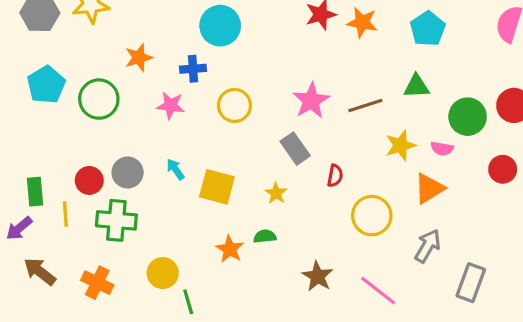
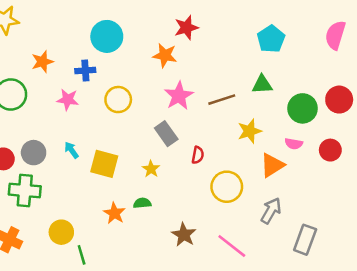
orange star: (362, 22) -> (165, 55), moved
pink semicircle: (442, 149) -> (294, 144), moved

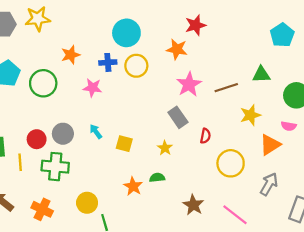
cyan pentagon: (271, 39) -> (282, 35), moved
yellow circle: (118, 100) -> (136, 66), moved
yellow square: (104, 164) -> (124, 144), size x0.7

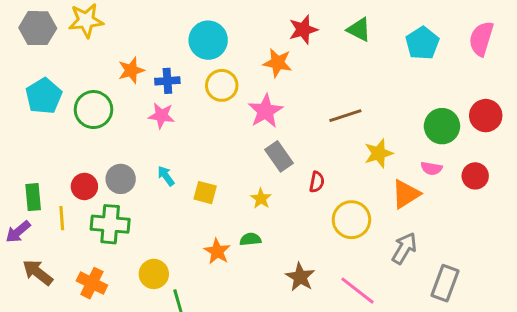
blue cross: (108, 62) -> (167, 81), moved
green triangle: (261, 75) -> (359, 30), moved, turned 30
pink star: (189, 84) -> (265, 111), moved

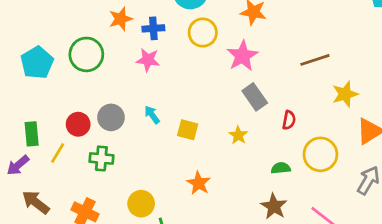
cyan pentagon: (44, 96) -> (37, 63), moved
yellow line: (62, 218) -> (58, 153), turned 35
green cross: (110, 224) -> (101, 158), size x0.7
green semicircle: (250, 239) -> (281, 168), moved

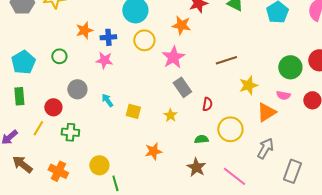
green circle: (86, 54) -> (59, 56), size x0.6
gray circle: (111, 117) -> (77, 89), moved
green rectangle: (32, 134) -> (19, 96), moved
orange star: (199, 183) -> (153, 151), moved, turned 30

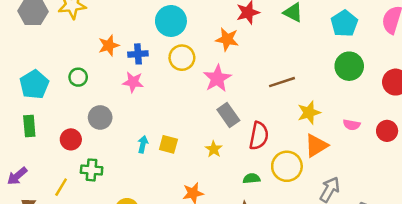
green circle: (290, 67) -> (349, 66), moved
cyan arrow: (107, 100) -> (143, 144), moved, turned 48
red semicircle: (207, 104) -> (259, 136), size x1.6
orange triangle: (266, 112) -> (316, 146), moved
yellow line: (38, 128) -> (61, 187), moved

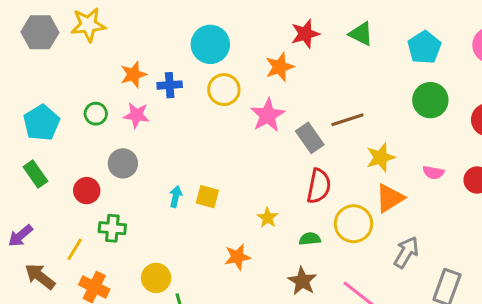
orange star: (227, 39) -> (280, 67), turned -30
pink star: (133, 82) -> (136, 115), moved
gray rectangle: (228, 115) -> (310, 138), moved
green rectangle: (29, 126) -> (35, 174), turned -30
yellow star: (214, 149) -> (268, 218), moved

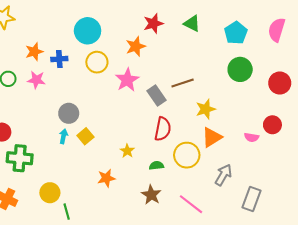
gray circle: (123, 163) -> (69, 113), moved
pink semicircle: (433, 172) -> (252, 137), moved
yellow square: (207, 197) -> (85, 136), turned 35
green cross: (112, 228) -> (20, 158), size x1.4

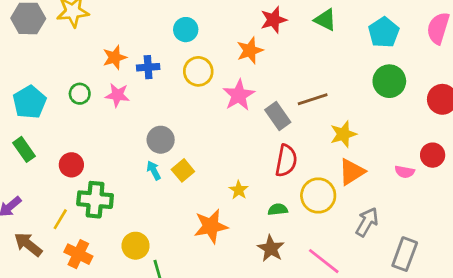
cyan circle: (88, 31) -> (186, 30), size x0.7
cyan arrow: (63, 136) -> (154, 170), turned -40
orange star: (106, 178) -> (211, 226), size x1.4

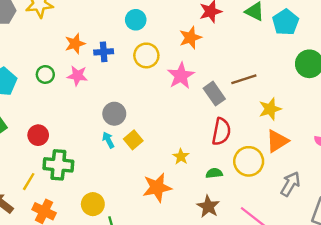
cyan pentagon: (384, 32) -> (286, 22), moved

